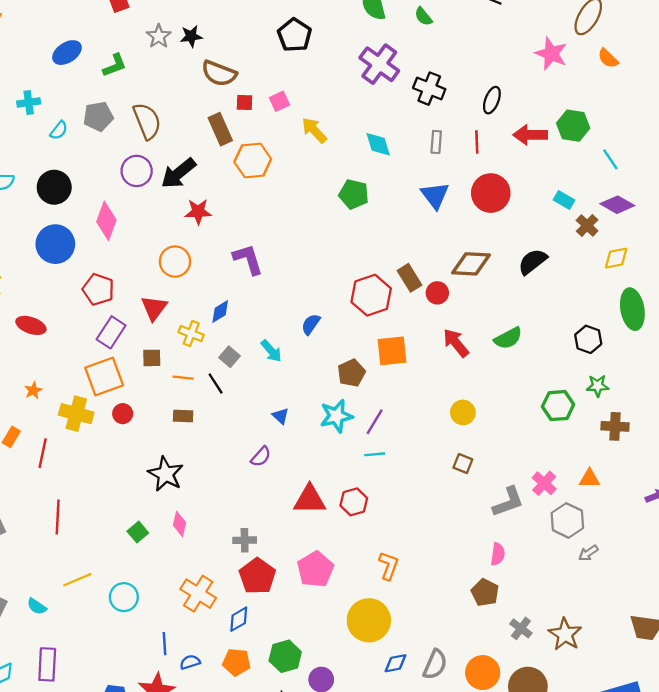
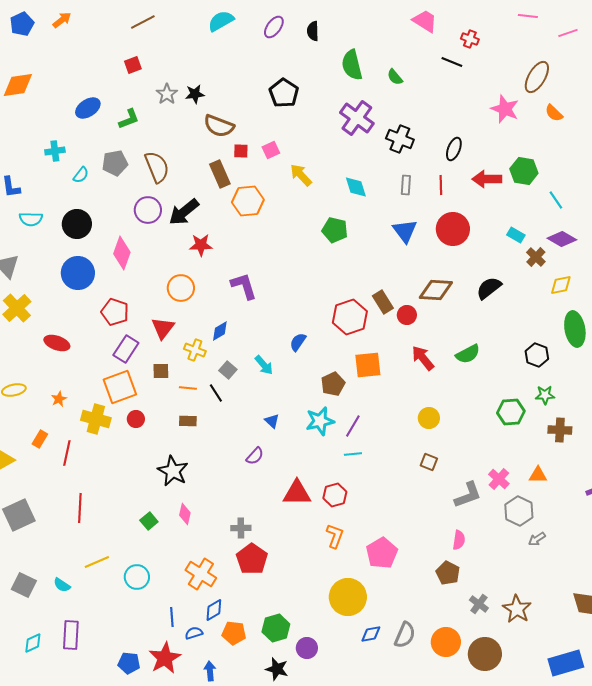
orange L-shape: (389, 566) -> (335, 536), moved
pink pentagon: (315, 569) -> (382, 553), moved
blue diamond: (239, 619) -> (214, 610), moved

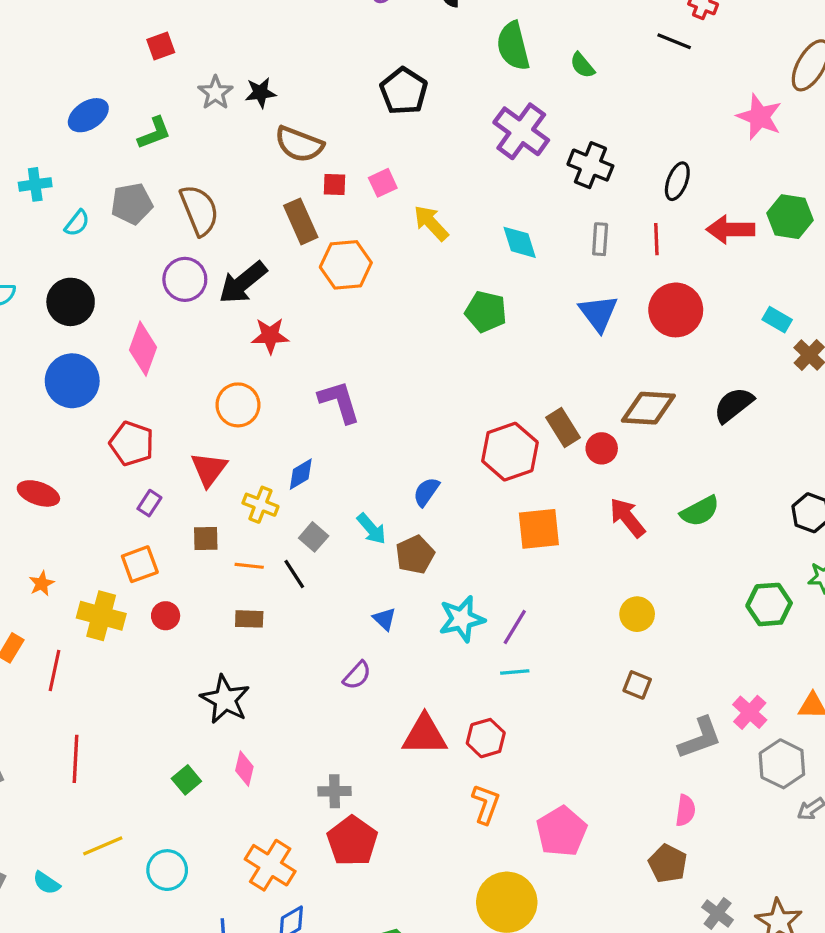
purple rectangle: (126, 349) -> (149, 503), size x0.6
brown pentagon: (333, 384) -> (415, 555), moved
orange square: (120, 387) -> (140, 564), size x0.7

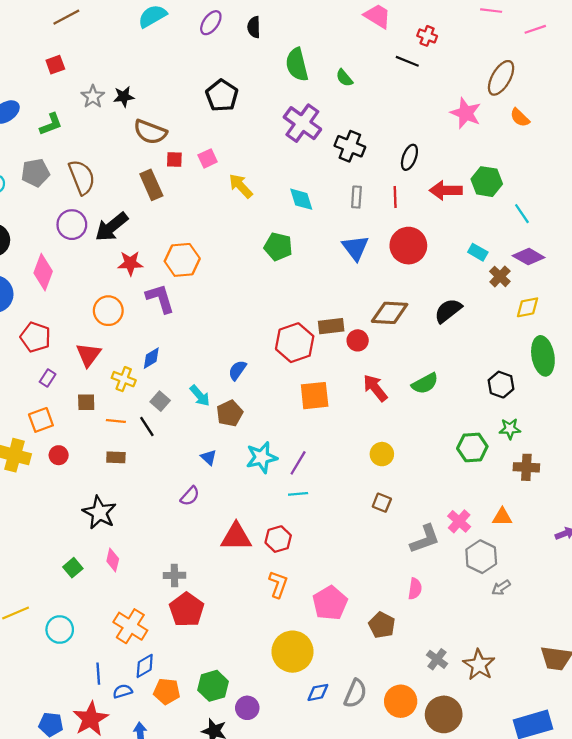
orange hexagon: (346, 265) -> (182, 260), moved
purple L-shape: (339, 402) -> (160, 299), moved
brown rectangle: (563, 427) -> (331, 326), turned -65
brown pentagon: (668, 864) -> (382, 625), moved

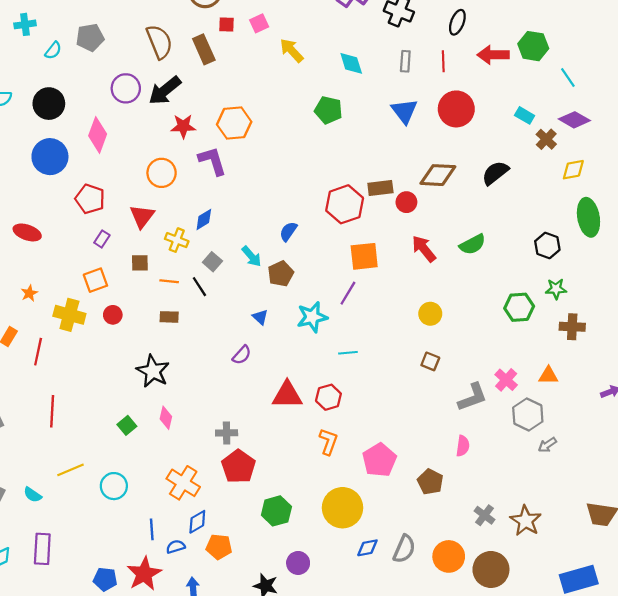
brown semicircle: (82, 177) -> (159, 42), moved
purple line: (298, 463) -> (348, 293), moved
green hexagon: (213, 686) -> (276, 511), moved

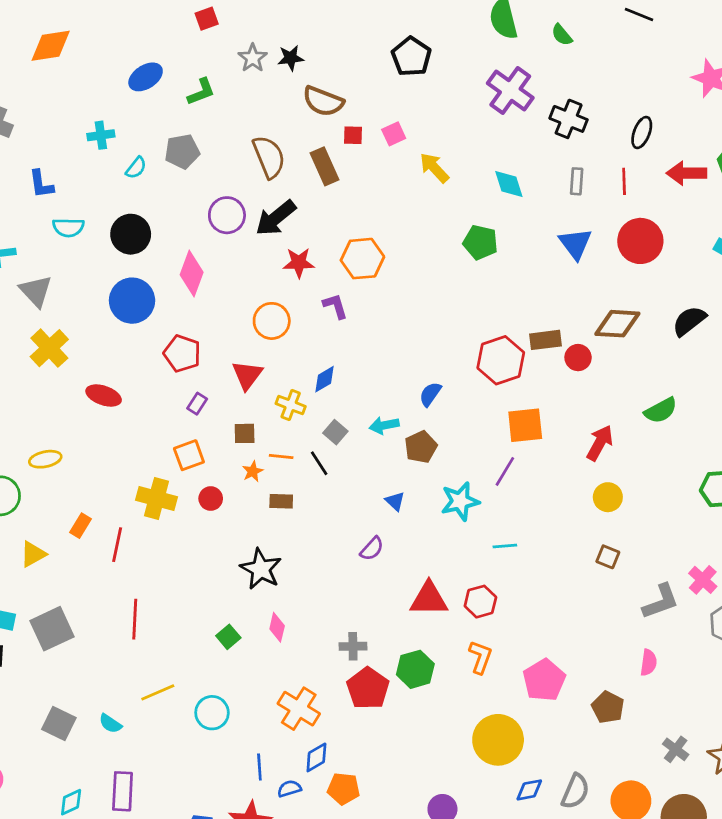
purple L-shape: (212, 161) -> (335, 306), size x0.7
red arrow: (424, 249) -> (600, 443), moved, turned 68
cyan arrow: (251, 256) -> (384, 425), turned 120
orange star: (29, 293) -> (253, 471), moved
green hexagon: (276, 511) -> (415, 669), moved

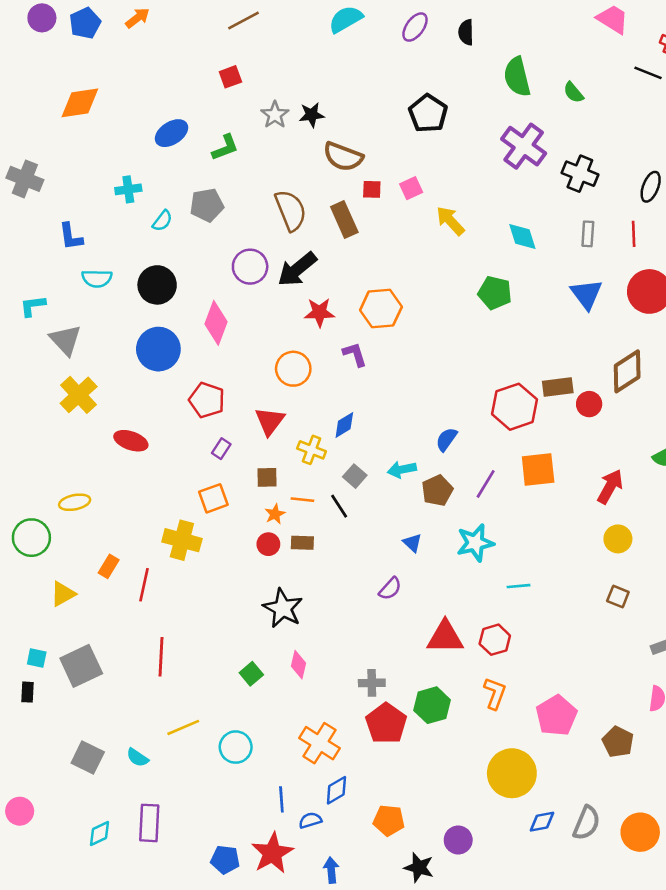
brown diamond: (617, 324) -> (627, 371), turned -36
purple line: (505, 471) -> (486, 484), moved
red circle: (211, 499) -> (268, 544), moved
orange pentagon: (343, 789) -> (389, 820), moved

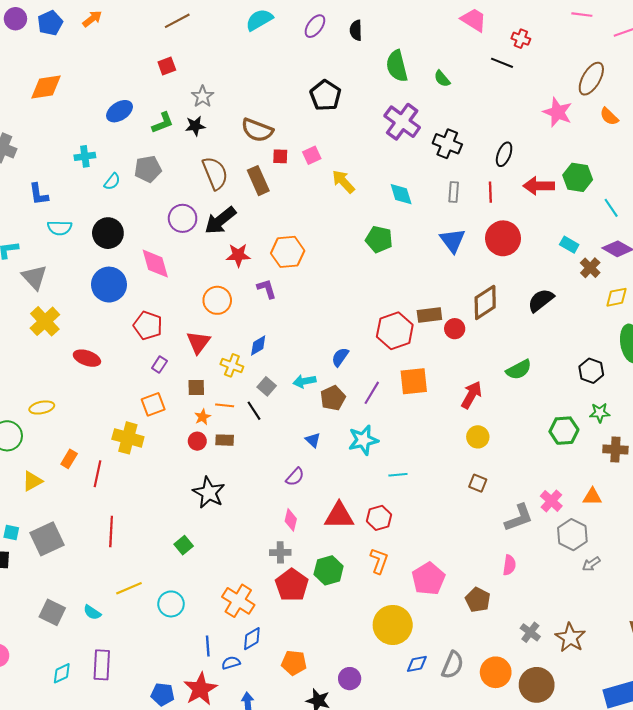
black star: (312, 115) -> (195, 126), moved
pink diamond: (216, 323) -> (155, 264), turned -36
pink diamond: (298, 665) -> (291, 520), moved

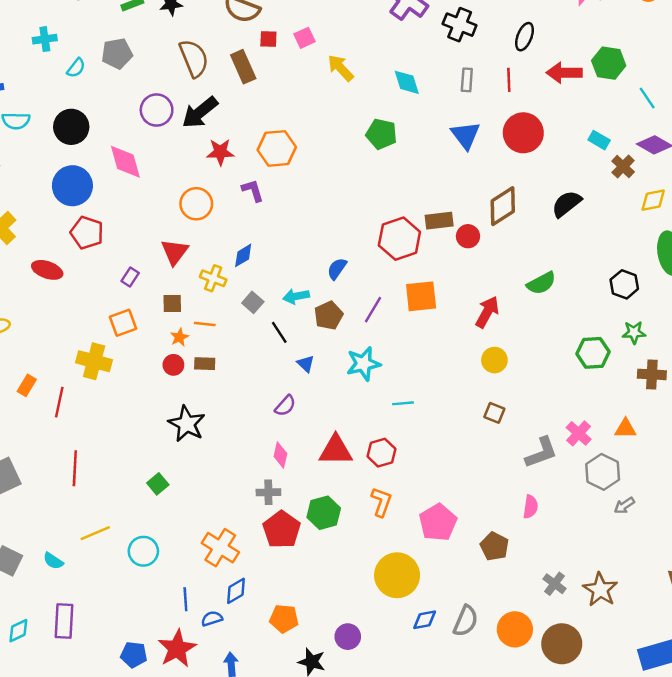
red pentagon: (148, 326) -> (87, 233), moved
black line: (254, 411) -> (279, 332), moved

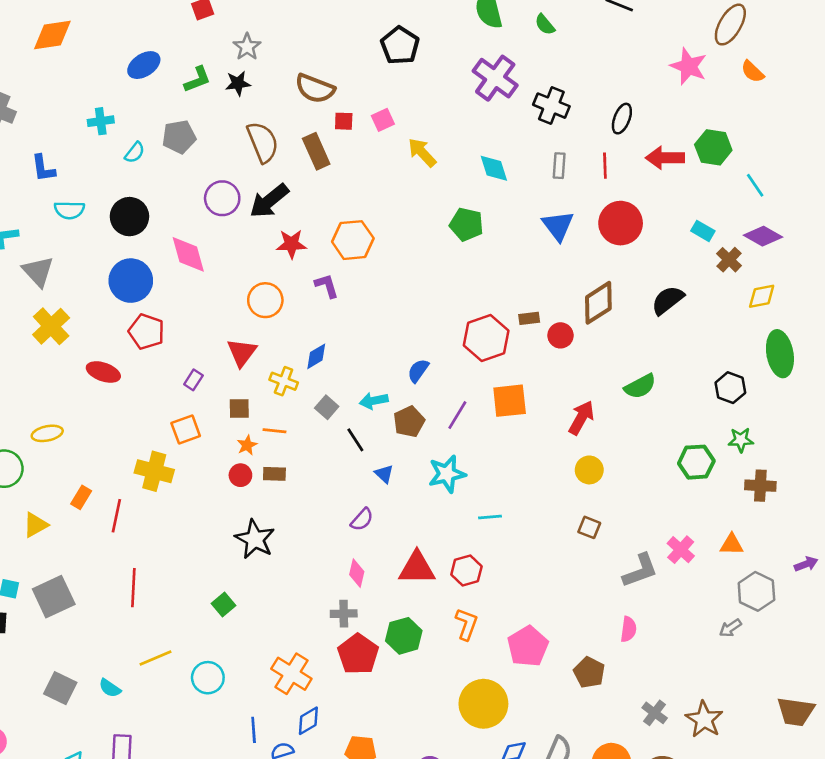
brown rectangle: (439, 221) -> (529, 318), size x0.7
gray hexagon: (603, 472) -> (756, 591), moved

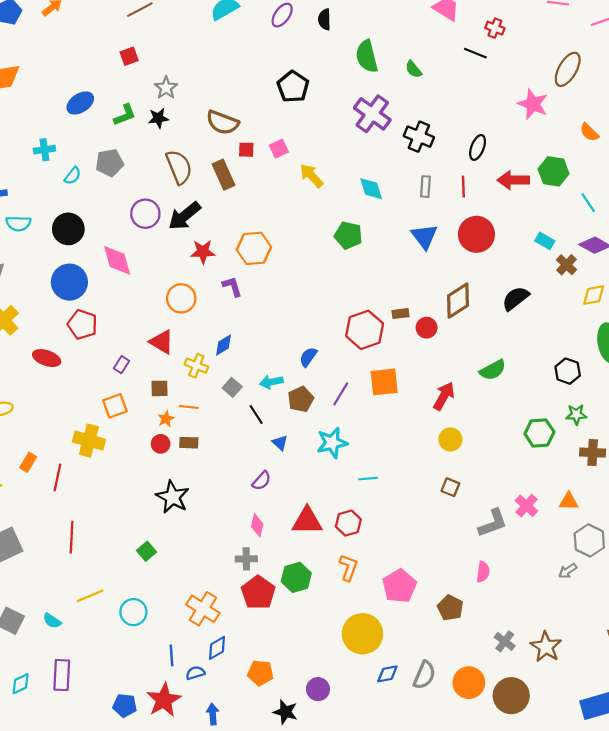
orange semicircle: (753, 72) -> (589, 132), moved
red triangle: (242, 352) -> (162, 342), turned -36

